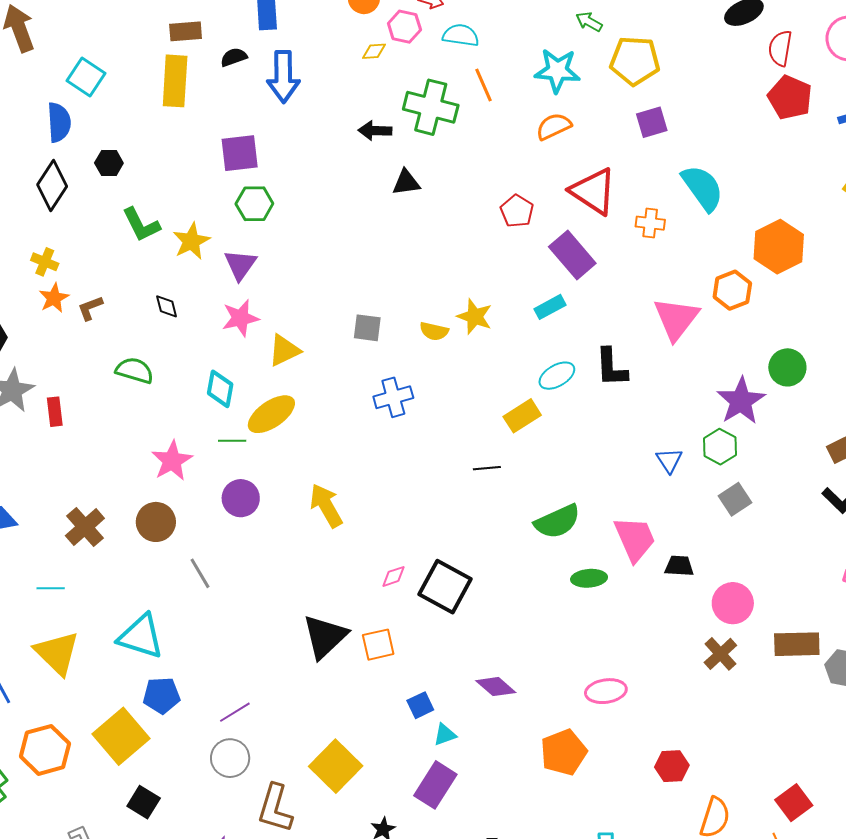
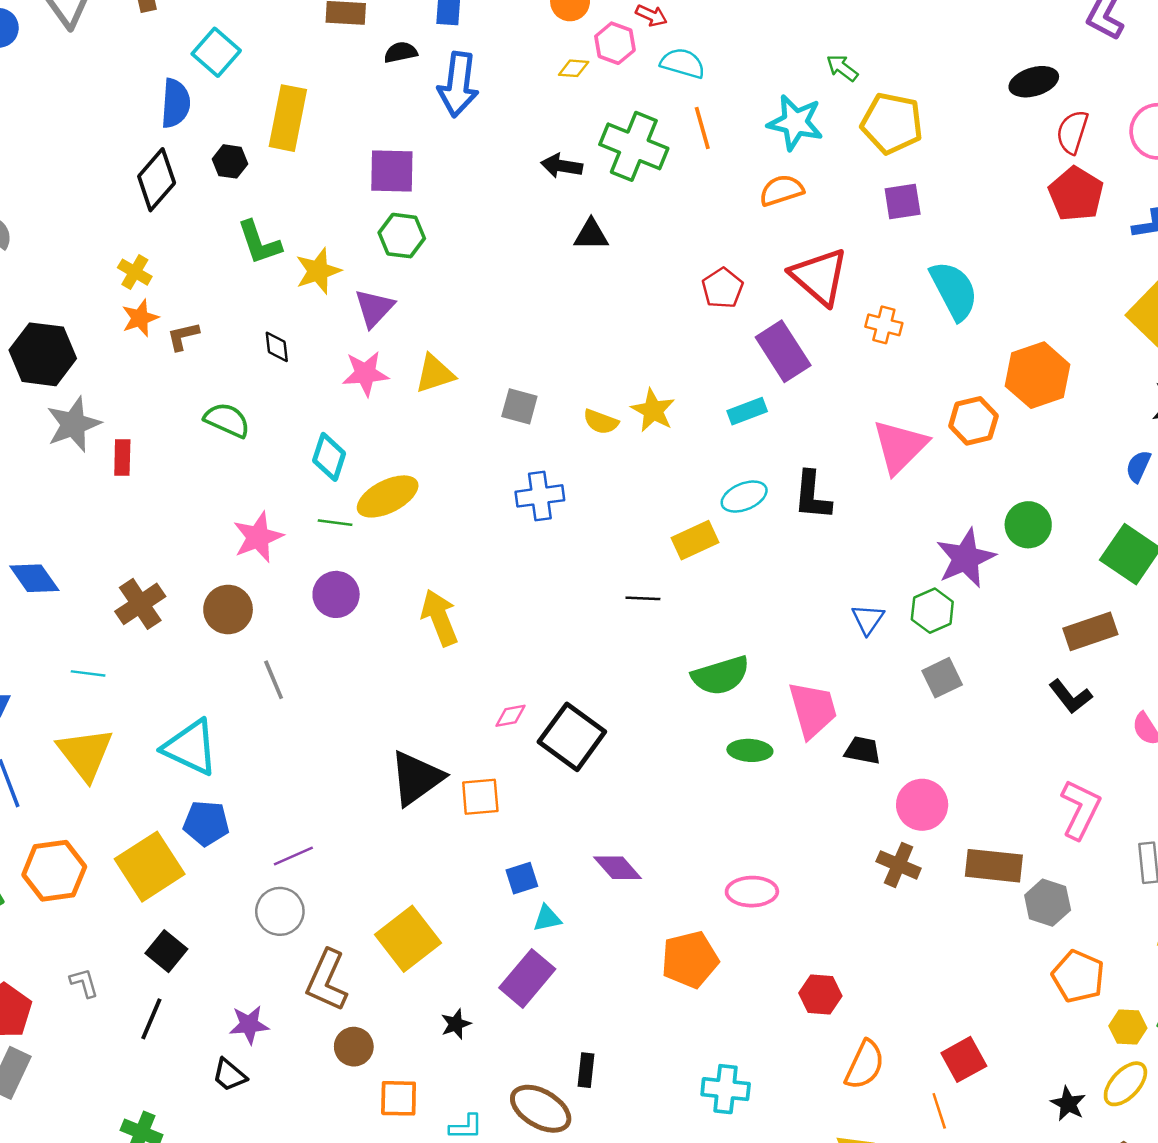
yellow rectangle: (175, 81) -> (288, 118), moved
yellow triangle: (284, 350) -> (435, 374), moved
brown cross: (720, 654) -> (899, 865), turned -32

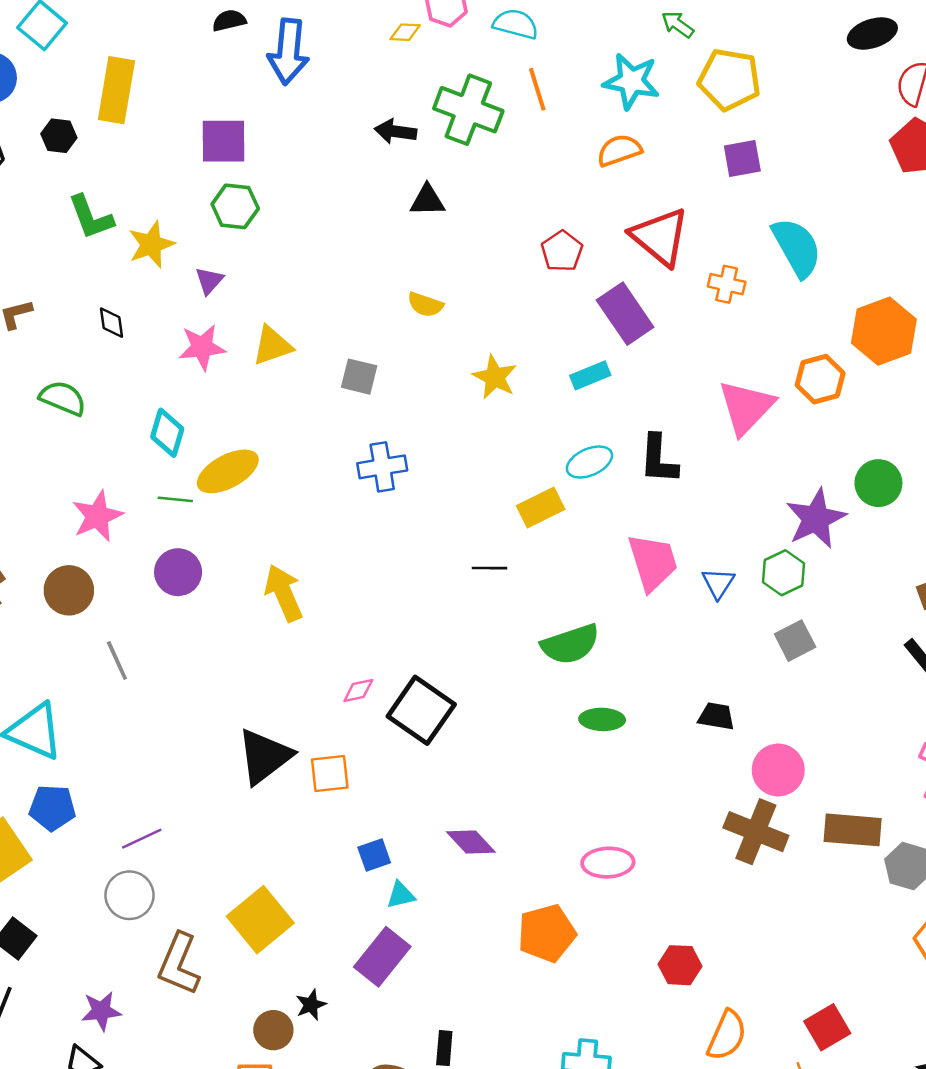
purple triangle: (374, 308) -> (209, 281), size x0.7
yellow semicircle: (601, 422) -> (425, 305), moved
pink trapezoid: (813, 710) -> (653, 562), moved
brown cross: (899, 865) -> (756, 832), size x1.4
brown circle: (354, 1047) -> (273, 1030), moved

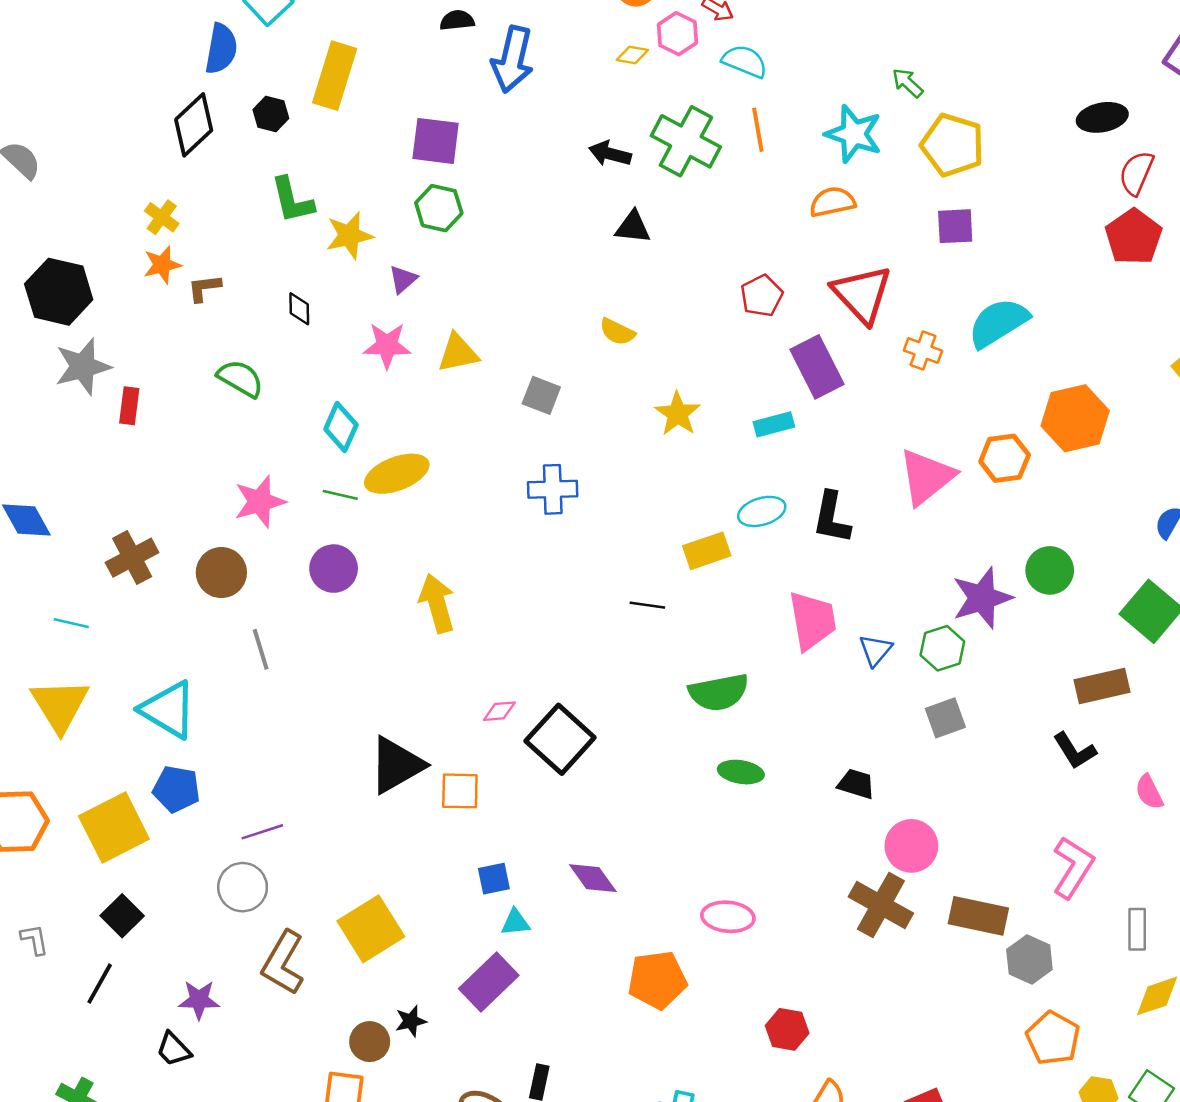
cyan semicircle: (797, 247) -> (998, 323), turned -100

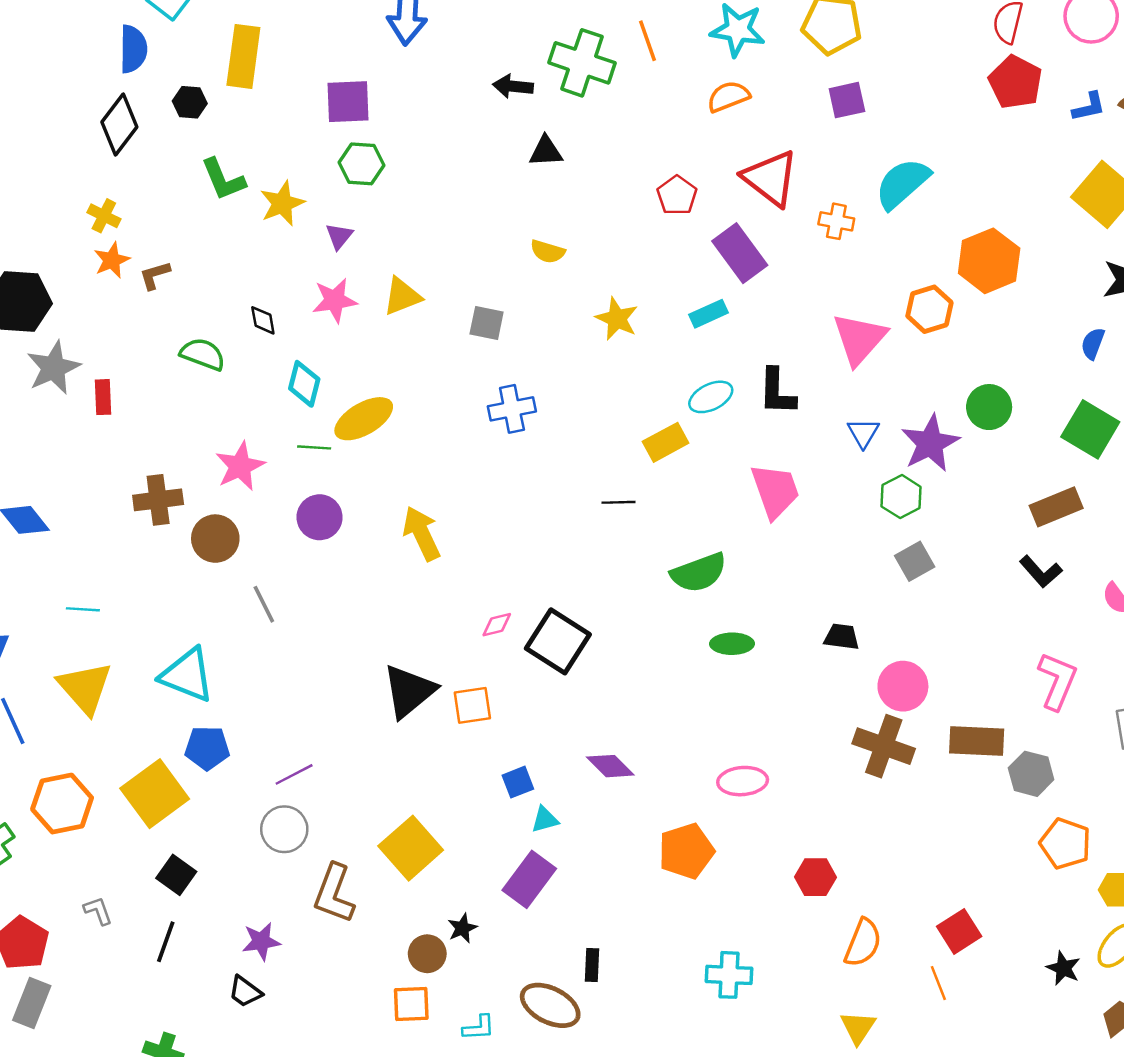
black diamond: (299, 309) -> (263, 320), moved
brown cross: (132, 558) -> (158, 500), moved, turned 30
blue triangle: (875, 650) -> (863, 433), moved

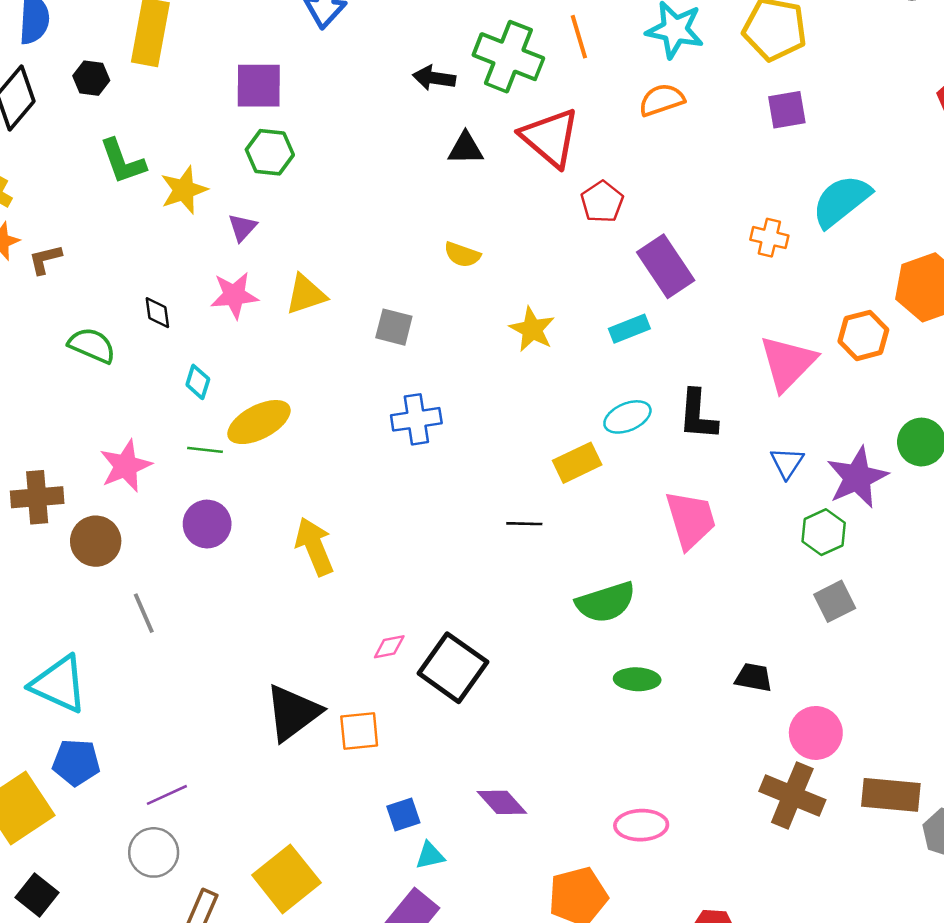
red triangle: (770, 178) -> (550, 138), moved
cyan diamond: (304, 384) -> (198, 382), size x0.7

